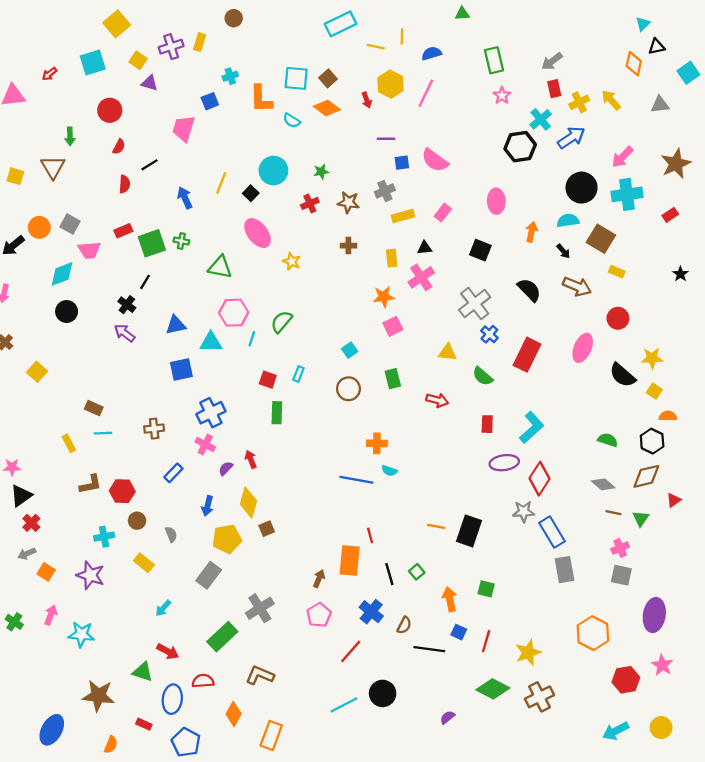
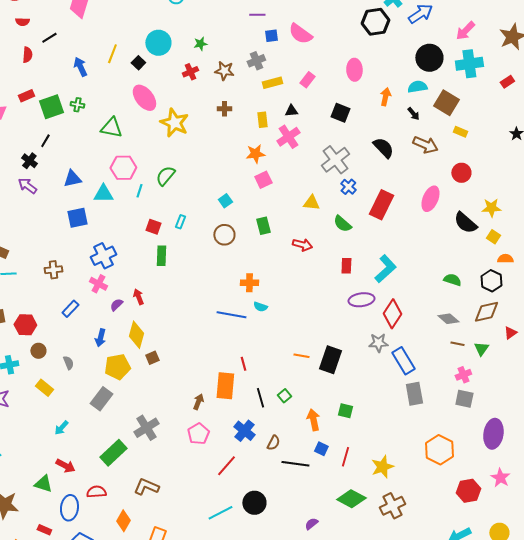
red semicircle: (119, 147) -> (22, 22), turned 64
yellow star: (292, 261) -> (174, 123), size x1.8

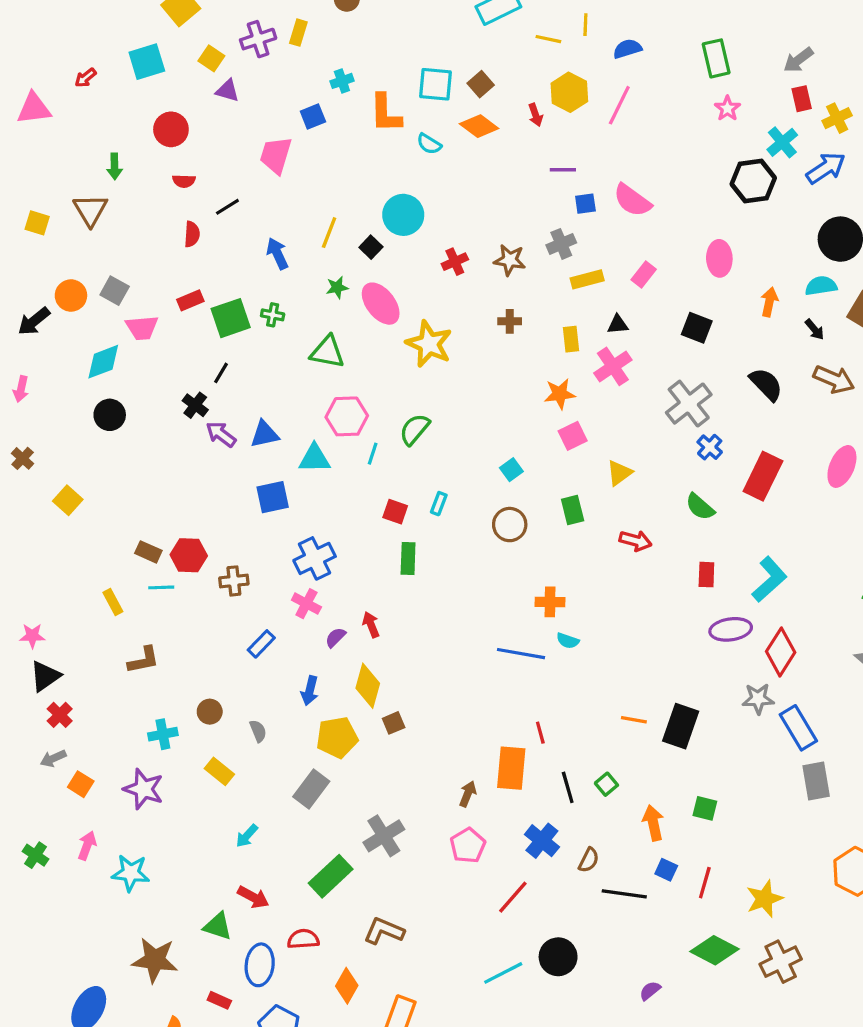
green star: (200, 44) -> (337, 287), moved
purple arrow: (27, 186) -> (221, 434), moved
yellow triangle: (311, 203) -> (619, 473), moved, turned -42
red hexagon: (25, 325) -> (189, 555), moved

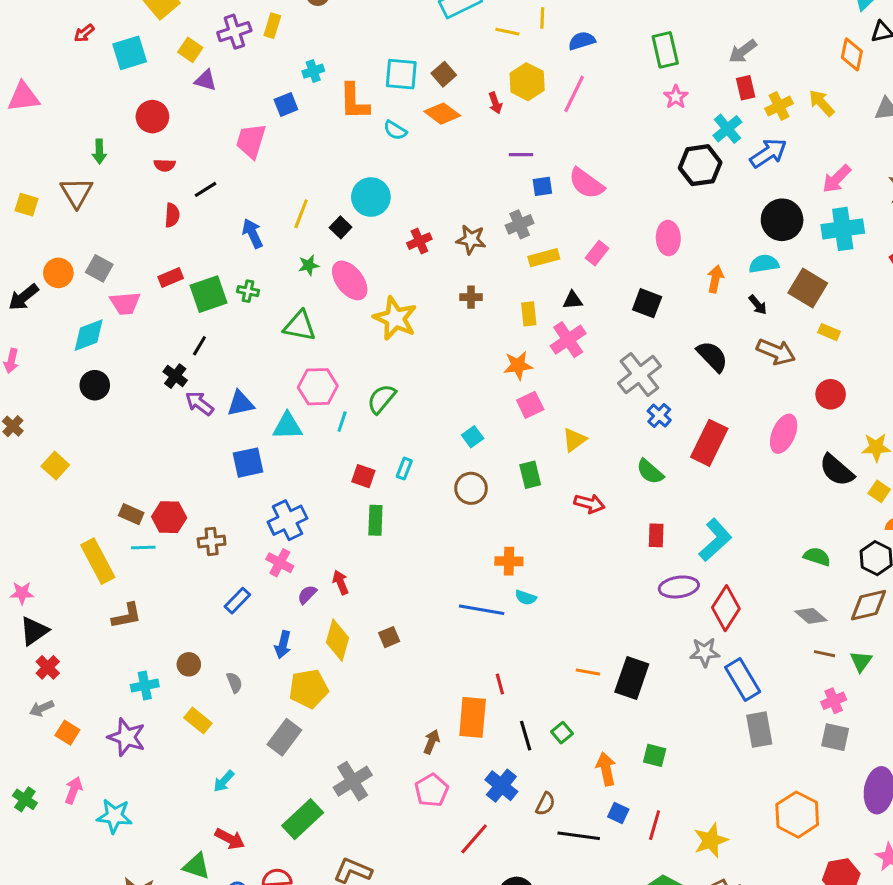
red arrow: (85, 78) -> (84, 33), moved
yellow rectangle: (113, 602) -> (98, 561), size x1.8
brown square: (394, 723) -> (389, 637), moved

